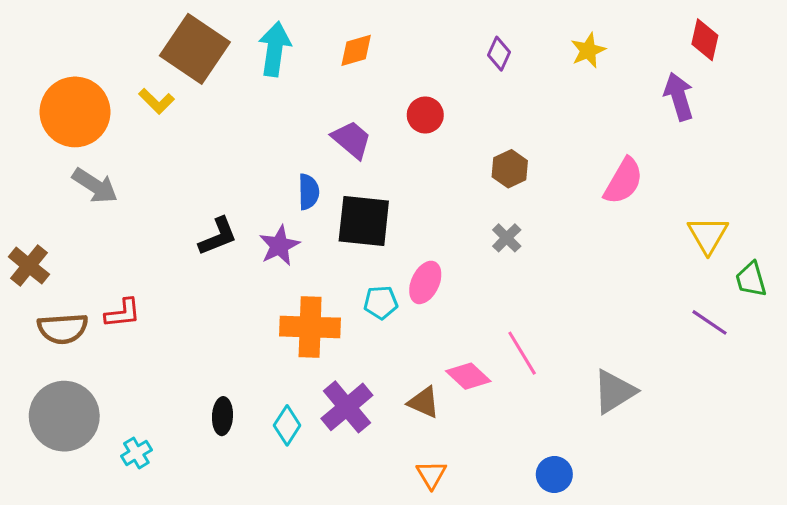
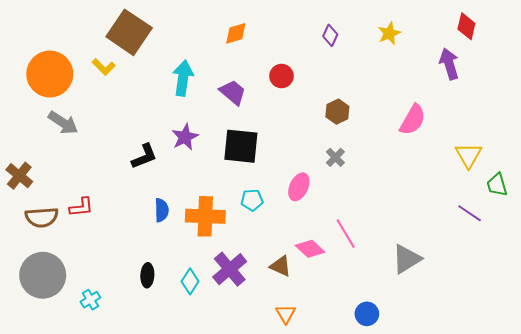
cyan arrow: (275, 49) -> (183, 78), moved
blue semicircle: (309, 192) -> (162, 210), moved
purple star: (279, 246) -> (185, 137), moved
pink ellipse: (425, 282) -> (299, 187), moved

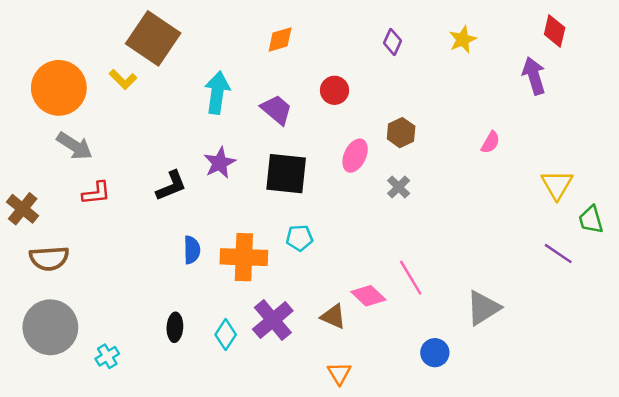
pink semicircle: (413, 120) -> (490, 142), size x0.6
pink ellipse: (299, 187) -> (355, 156), moved
red L-shape: (81, 207) -> (96, 193), moved
blue circle: (367, 314) -> (435, 353), moved

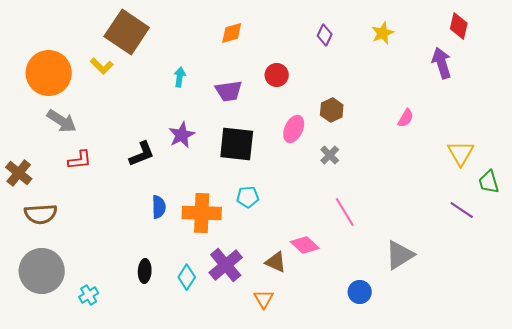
cyan arrow: (217, 93) -> (180, 77), size x0.6
purple trapezoid: (276, 110) -> (229, 91), turned 132
pink line: (411, 278) -> (345, 212), moved
orange triangle: (339, 373) -> (264, 299), moved

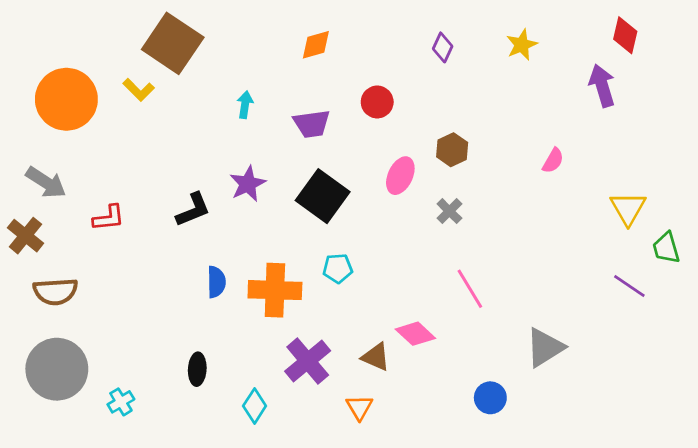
gray arrow: (62, 121) -> (46, 182), moved
black square: (237, 144) -> (323, 196), turned 30
cyan diamond: (187, 277) -> (255, 406), moved

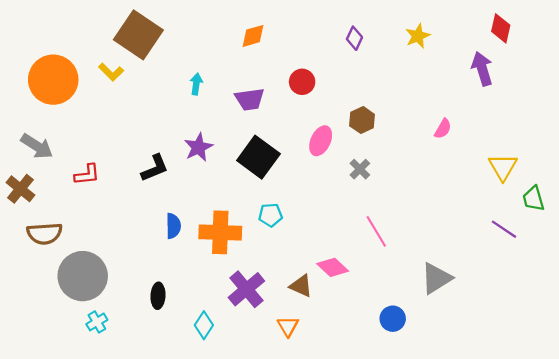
gray circle: (57, 369) -> (83, 276), moved

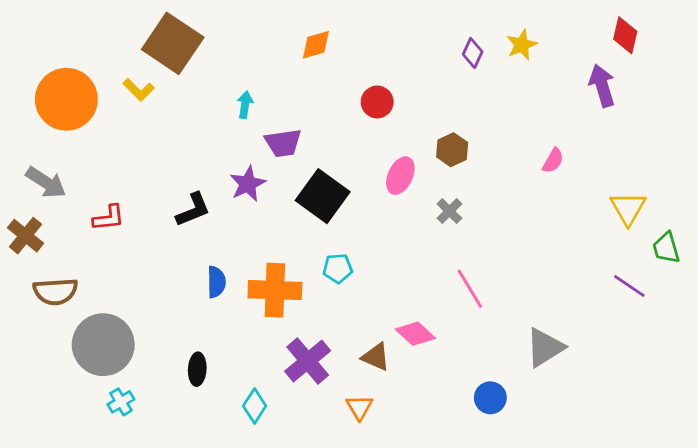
purple diamond: (354, 38) -> (473, 53), moved
purple trapezoid: (250, 99) -> (283, 143), moved

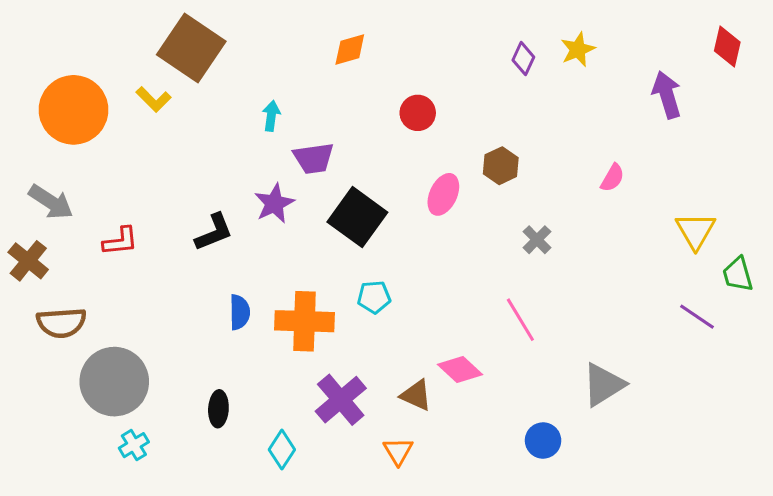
red diamond: (625, 35) -> (727, 46), moved
gray cross: (449, 211) -> (537, 240), moved

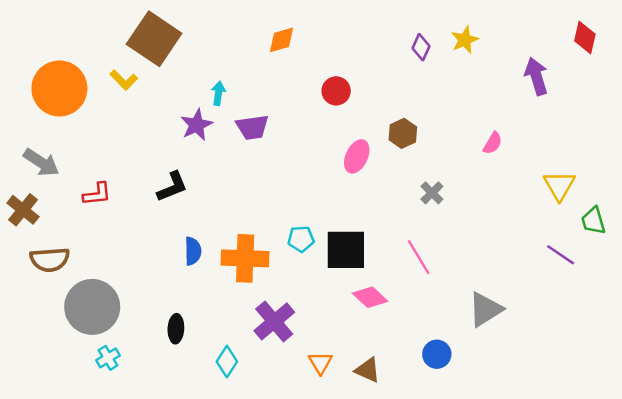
purple star: (274, 203) -> (197, 125), moved
black square: (357, 217) -> (346, 250), moved, turned -36
brown triangle: (416, 395) -> (368, 370), moved

